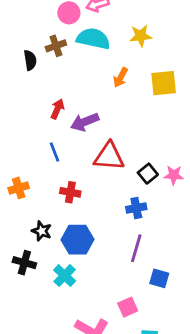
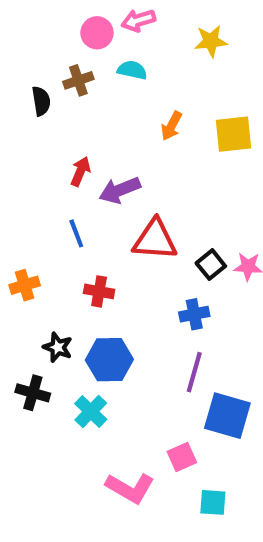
yellow star: (141, 36) -> (211, 41), moved
cyan semicircle: (93, 39) -> (132, 70), size x0.6
blue square: (159, 278) -> (227, 416), size x1.6

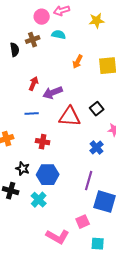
blue line: (76, 233) -> (32, 114), turned -72
black square: (211, 265) -> (97, 109), moved
blue cross: (194, 314) -> (97, 148), moved, turned -32

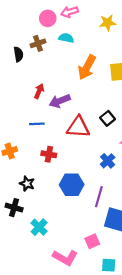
orange arrow: (78, 62) -> (87, 67), size x1.6
blue hexagon: (48, 175) -> (72, 185), moved
cyan cross: (39, 200) -> (39, 227), moved

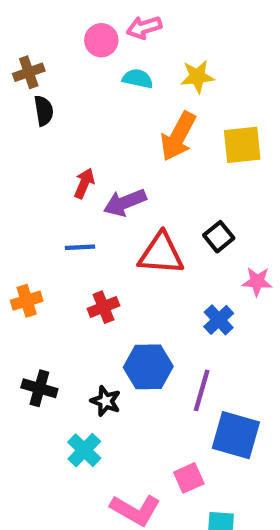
yellow star: (108, 23) -> (197, 77), moved
brown cross: (38, 43) -> (29, 72), moved
red cross: (49, 154) -> (103, 307), turned -32
black star: (27, 184) -> (106, 401), moved
black cross: (14, 208) -> (39, 388), moved

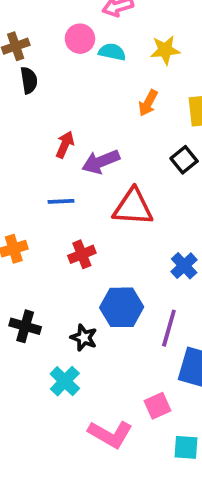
pink circle: (101, 40) -> (80, 39), moved
orange arrow: (178, 136) -> (148, 103), size x0.6
black square: (219, 237) -> (184, 160), moved

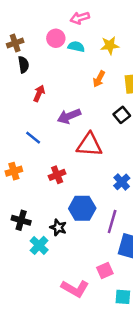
red arrow: (65, 145) -> (39, 93), moved
blue line: (61, 201) -> (33, 138), moved, turned 42
cyan cross: (65, 381) -> (39, 245), moved

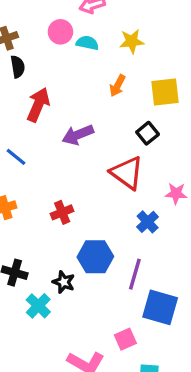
red arrow: (39, 93) -> (38, 105), size x1.5
blue line: (33, 138) -> (16, 157), moved
red triangle: (89, 145) -> (127, 173), moved, turned 32

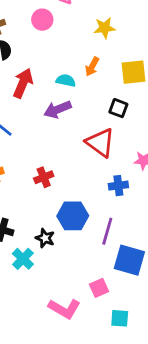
cyan semicircle: (87, 43) -> (66, 80), moved
black square: (148, 133) -> (118, 108), turned -30
blue cross: (148, 222) -> (118, 186), turned 36

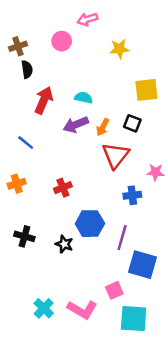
orange arrow: (92, 67) -> (103, 127), moved
red triangle: (100, 143) -> (116, 155), turned 32
cyan cross: (23, 259) -> (44, 308), moved
cyan square: (120, 318) -> (134, 319), size x1.6

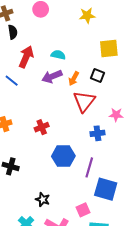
blue line: (26, 143) -> (12, 81), moved
black star: (64, 244) -> (43, 199), moved

